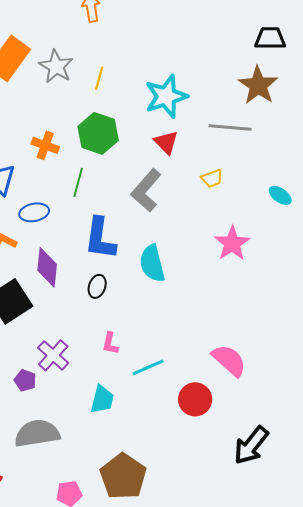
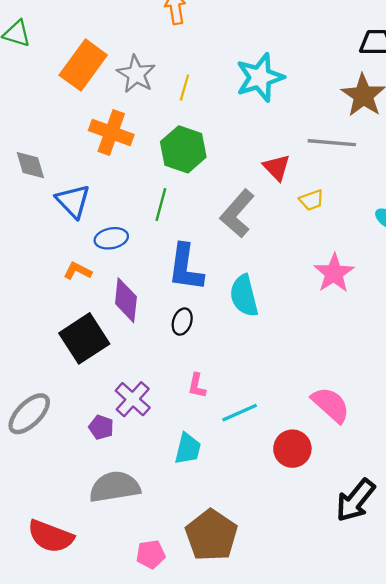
cyan star: (166, 96) -> (260, 77), moved
red triangle: (166, 142) -> (277, 167), moved
orange cross: (45, 145) -> (111, 133), moved, size x1.4

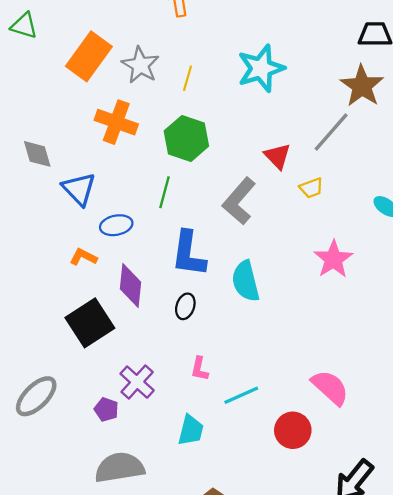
gray line: (332, 143) -> (331, 132), turned -54

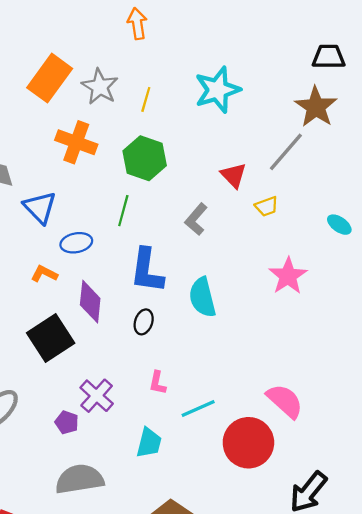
gray L-shape: (239, 201) -> (196, 219), size x0.7
red circle: (293, 430) -> (248, 443), size x1.4

